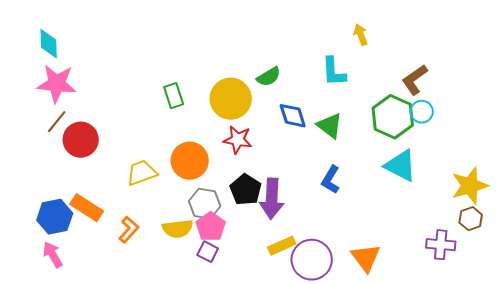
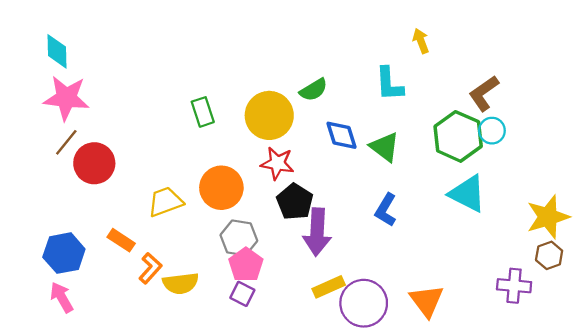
black pentagon: (246, 190) -> (295, 202), moved
orange rectangle: (87, 208) -> (121, 240), moved, size x0.7
yellow semicircle: (178, 229) -> (181, 283), moved

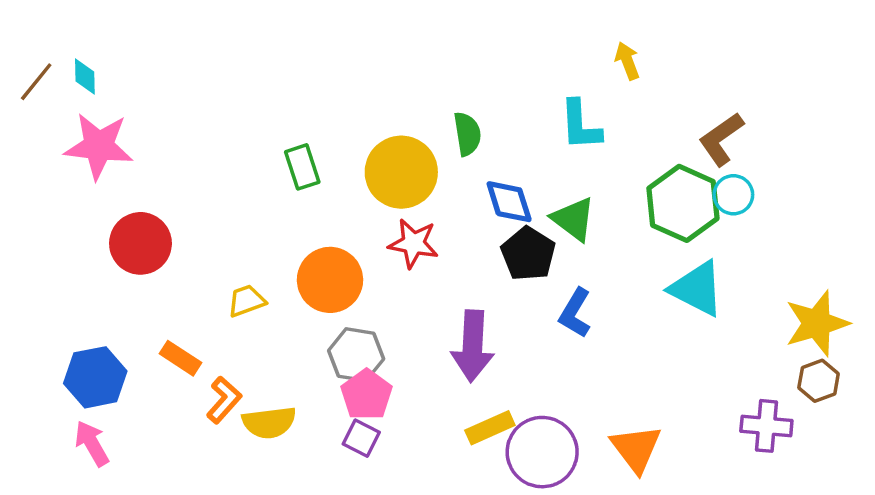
cyan diamond: (57, 51) -> (85, 76), size x0.7
green semicircle: (314, 90) -> (467, 134), turned -68
brown line: (66, 142) -> (36, 82), moved
yellow trapezoid: (165, 202) -> (247, 301), size x0.7
black pentagon: (295, 202) -> (528, 254), moved

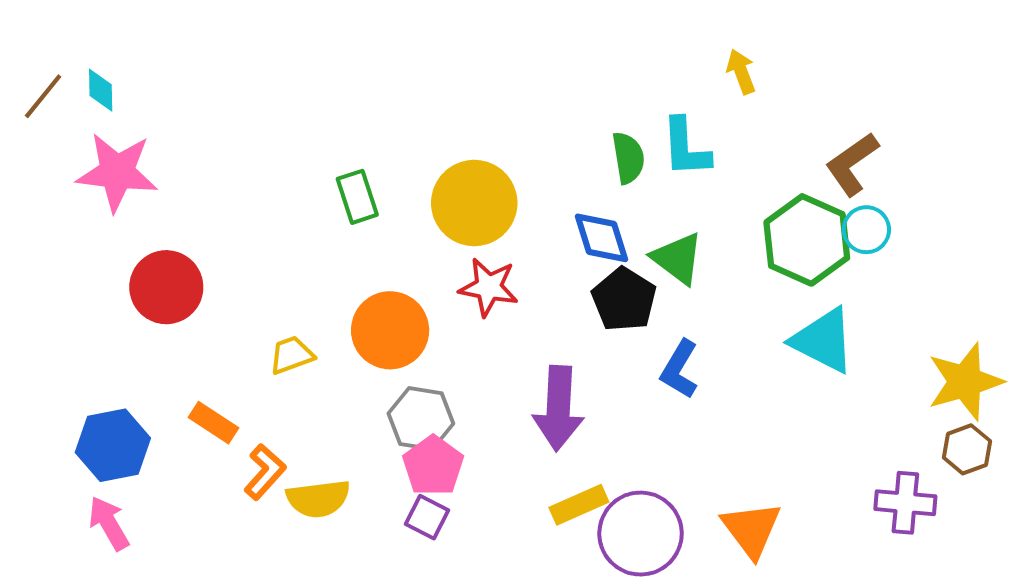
green semicircle: (467, 134) -> (628, 158), moved

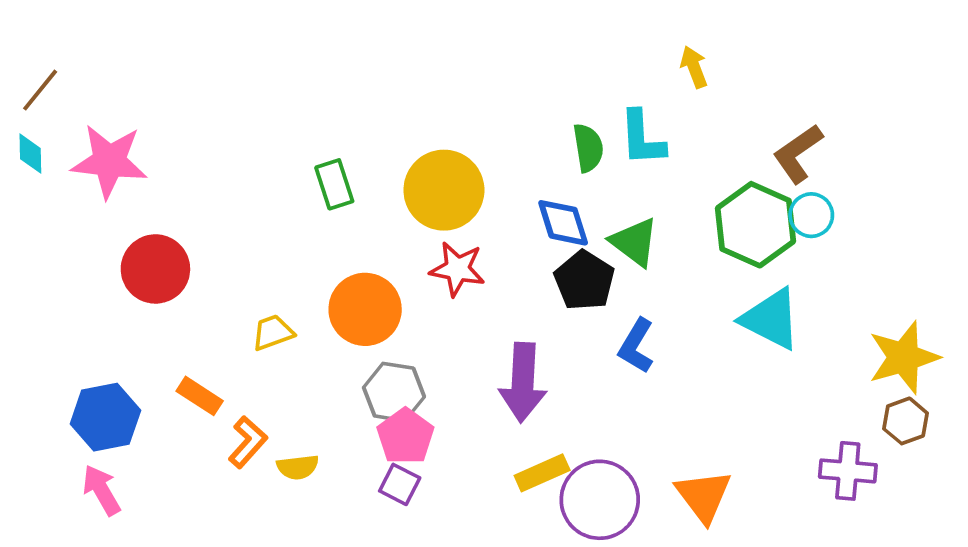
cyan diamond: (101, 90) -> (30, 154), moved
yellow semicircle: (318, 499) -> (298, 467), size x0.7

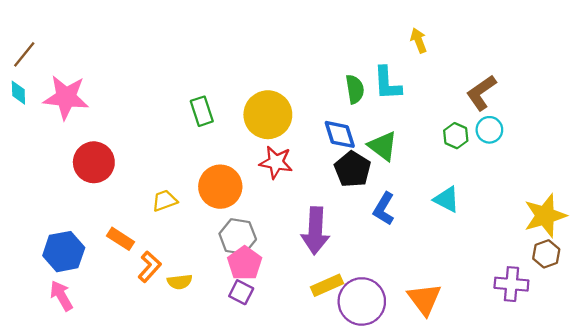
green hexagon: (756, 225) -> (456, 136), size x0.5
cyan triangle: (771, 319) -> (446, 199), moved, size x0.7

